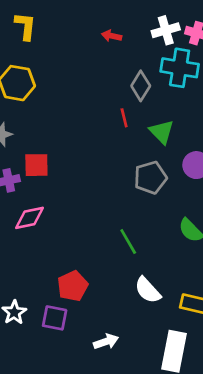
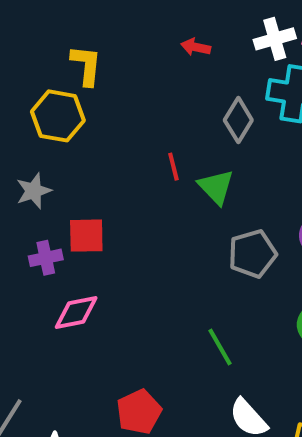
yellow L-shape: (25, 26) -> (86, 65), moved
red line: (124, 118) -> (173, 167), moved
green triangle: (162, 132) -> (216, 187), moved

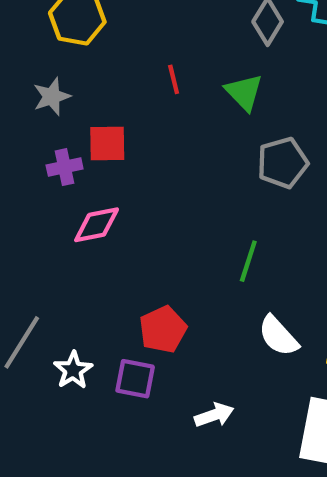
red line: (173, 167) -> (174, 79), moved
green line: (220, 347) -> (248, 261), turned 48

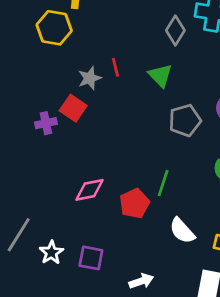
gray star: (52, 97) -> (90, 78), moved
red square: (107, 144) -> (73, 108), turned 35
pink diamond: (97, 225) -> (90, 190), moved
red pentagon: (163, 329) -> (134, 203), moved

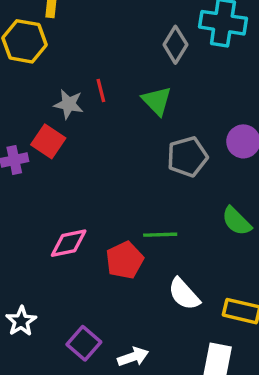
gray star: (90, 78) -> (69, 104), turned 30
green line: (163, 183) -> (160, 235), turned 70
purple square: (91, 258) -> (84, 343), moved, turned 30

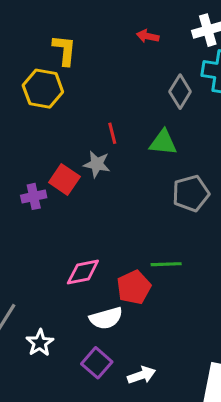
green triangle: (157, 101) -> (163, 143), turned -40
gray star: (69, 104) -> (97, 164), moved
white semicircle: (184, 294) -> (106, 318), moved, turned -64

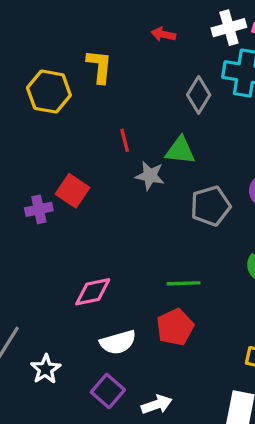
yellow L-shape: (64, 50) -> (99, 66), moved
gray star: (97, 164) -> (150, 176), moved
red pentagon: (134, 287) -> (175, 327), moved

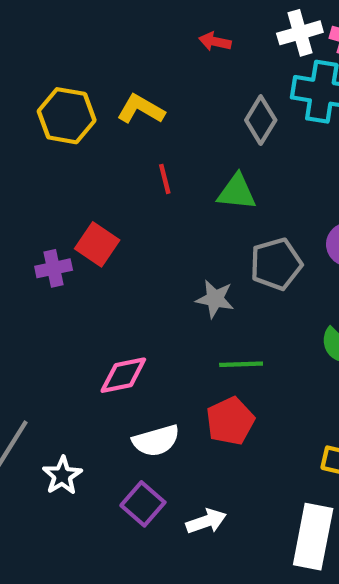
yellow L-shape: (99, 66) -> (141, 109), moved, turned -66
gray star: (150, 176) -> (215, 299), moved

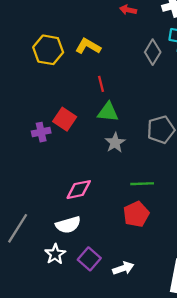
green triangle: (237, 192) -> (108, 112), moved
gray star: (215, 299) -> (115, 143), moved, turned 30
white semicircle: (156, 441) -> (68, 225), moved
white star: (62, 476) -> (55, 254), moved

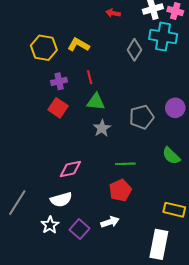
purple cross: (41, 132) -> (59, 81), moved
white arrow: (123, 268) -> (110, 222), moved

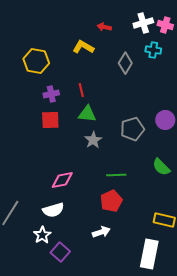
cyan cross: (163, 37) -> (153, 50), size x0.6
yellow L-shape: (78, 45) -> (83, 47), moved
red square: (58, 108) -> (50, 120), turned -36
purple square: (79, 229) -> (60, 252), moved

